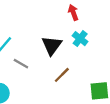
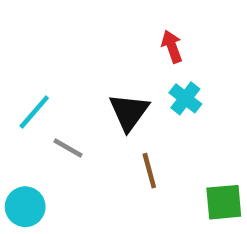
brown line: (62, 75) -> (149, 171), turned -60

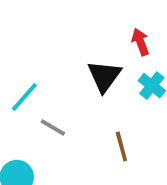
black triangle: (129, 112) -> (104, 76), moved

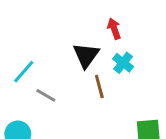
brown line: (121, 147) -> (99, 86), moved

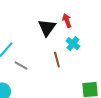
black triangle: (86, 55) -> (47, 28), moved

